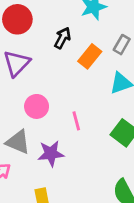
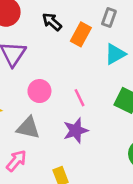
black arrow: (63, 38) -> (52, 22), turned -66
purple star: (51, 154) -> (76, 131), moved

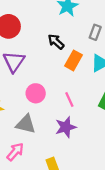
black arrow: (52, 22) -> (56, 42), moved
orange rectangle: (81, 34) -> (74, 60), moved

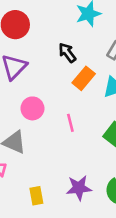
purple star: (66, 127) -> (79, 188), moved

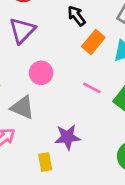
pink line: (70, 123) -> (92, 88), moved, turned -48
purple star: (79, 188) -> (68, 137), moved

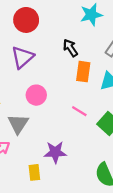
orange rectangle: (93, 42) -> (83, 72), turned -36
gray triangle: (22, 107) -> (18, 124), turned 35

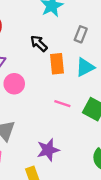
pink circle: (36, 95) -> (14, 84), moved

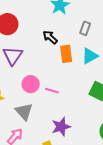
pink circle: (14, 84) -> (31, 84), moved
pink line: (62, 104) -> (52, 91), moved

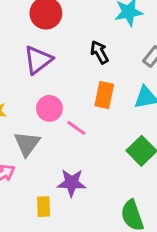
orange rectangle: (66, 54) -> (104, 95), moved

